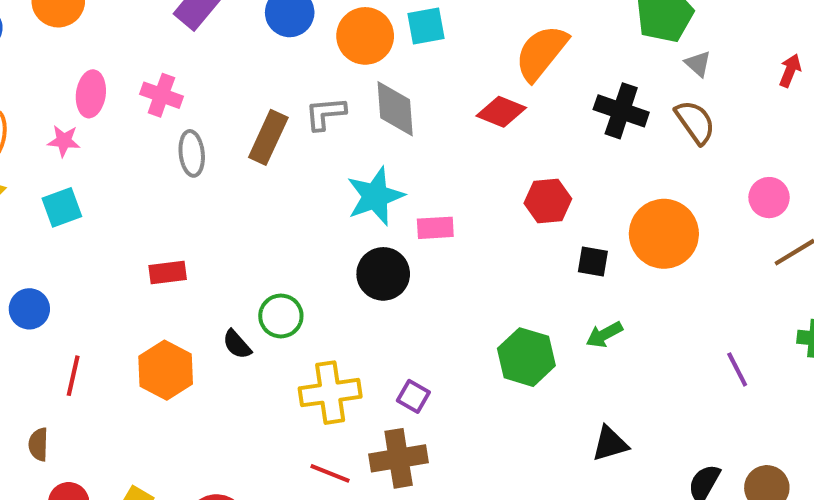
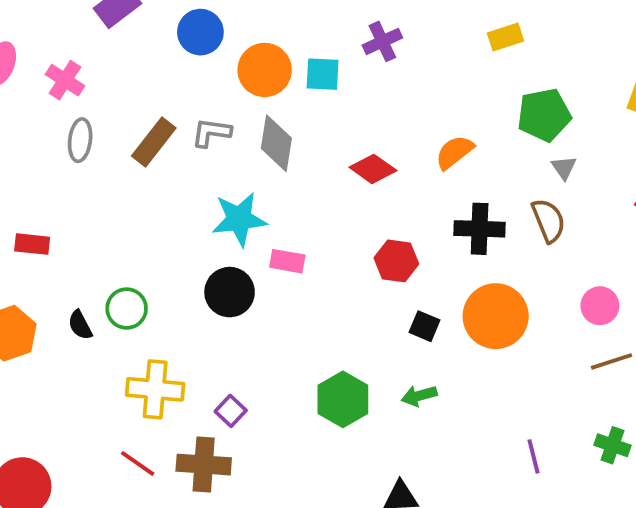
orange semicircle: (541, 53) -> (454, 152), moved, size x0.7
black cross: (621, 111) -> (480, 229), moved, turned -30

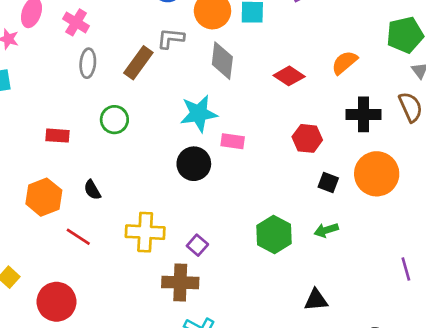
gray L-shape: (211, 132) -> (171, 38), moved
green circle: (127, 309) -> (114, 120), moved
red line: (138, 463) -> (78, 237), moved

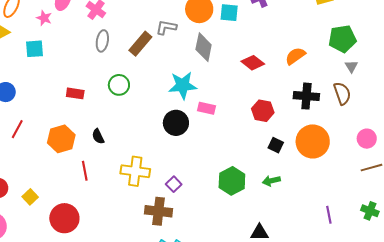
red line: (78, 237) -> (85, 171), turned 42

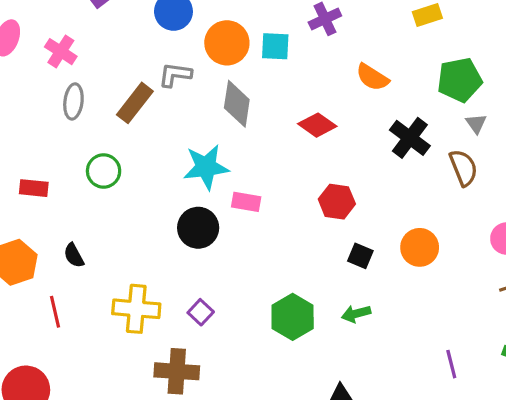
orange semicircle: (295, 56) -> (372, 77), moved, turned -110
black cross: (306, 96) -> (410, 138), moved, turned 35
orange circle: (313, 141) -> (420, 247), size x0.7
purple square: (174, 184) -> (201, 312), moved

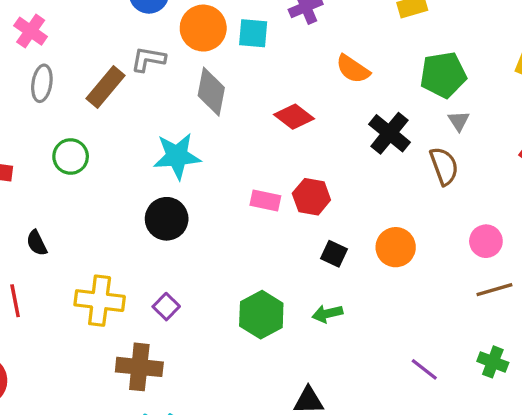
pink rectangle: (246, 202) -> (265, 200), moved
purple line: (451, 364) -> (424, 369), turned -40

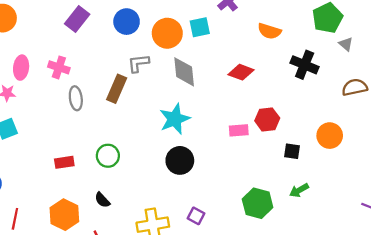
green circle: (71, 156) -> (108, 156), moved
brown semicircle: (444, 166) -> (355, 87), moved, turned -65

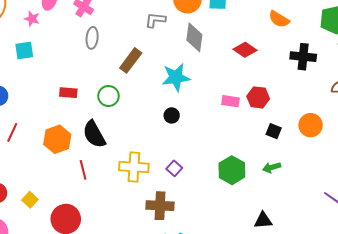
black cross: (305, 65) -> (303, 57), turned -30
brown rectangle: (117, 89) -> (131, 60), moved
black circle: (180, 160) -> (172, 115), size x0.6
black semicircle: (102, 200) -> (94, 134), size x1.8

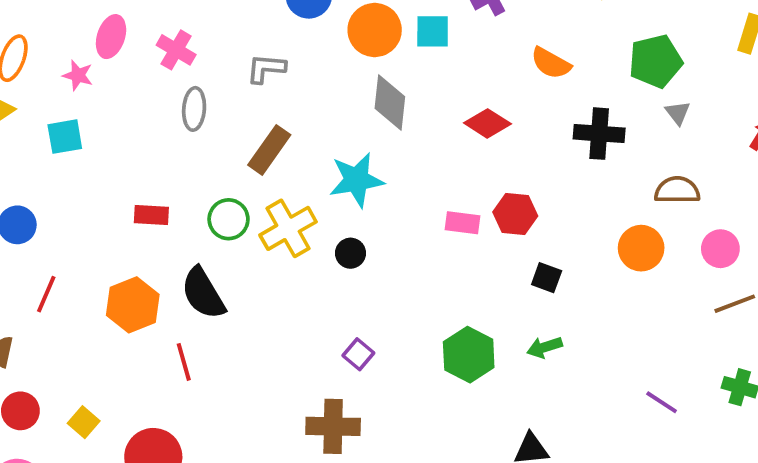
gray L-shape: (155, 20) -> (266, 68), moved
orange circle: (311, 125) -> (641, 248), moved
yellow cross: (134, 167) -> (288, 228), moved, turned -32

